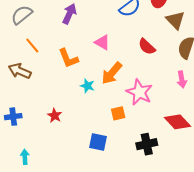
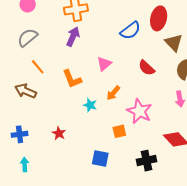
pink triangle: (102, 42) -> (104, 64), turned 49
orange arrow: (112, 73) -> (113, 93), size x0.7
cyan arrow: (25, 157) -> (25, 165), moved

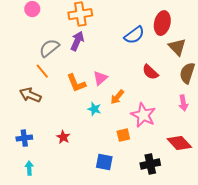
gray semicircle: (28, 38) -> (49, 48), moved
pink triangle: (104, 64) -> (100, 78), moved

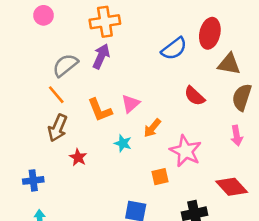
brown triangle: (177, 47) -> (229, 64), turned -36
brown arrow: (30, 95) -> (58, 128), moved, turned -90
red star: (63, 137) -> (78, 157), moved

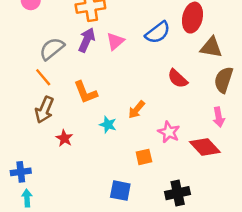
pink triangle: (131, 104) -> (115, 41), moved
pink star: (186, 151) -> (169, 132), size x0.7
blue cross: (33, 180) -> (21, 172), moved
red diamond: (232, 187) -> (205, 147), moved

